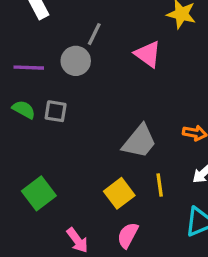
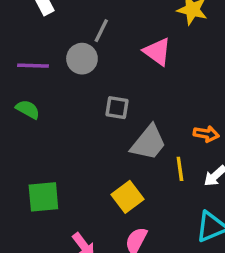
gray square: (56, 111) -> (117, 108), moved
yellow line: (160, 185) -> (180, 169), moved
green square: (39, 193) -> (43, 197), turned 32

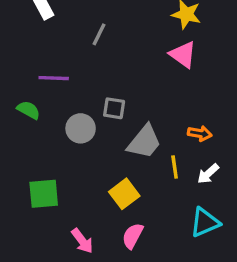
pink triangle: (157, 52) -> (183, 55), moved
gray circle: (82, 59) -> (81, 128), moved
purple line: (33, 66) -> (54, 78), moved

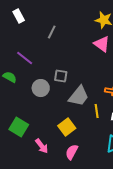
purple line: (54, 78) -> (25, 58), turned 36
green square: (44, 194) -> (19, 127), turned 36
pink arrow: (82, 241) -> (42, 146), moved

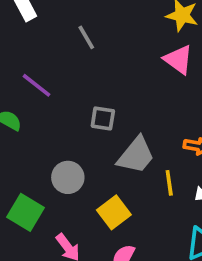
gray line: (52, 32) -> (86, 37), turned -56
gray circle: (41, 88) -> (68, 177), moved

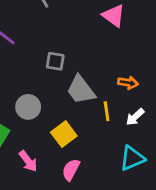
gray trapezoid: (136, 155) -> (81, 90), turned 104

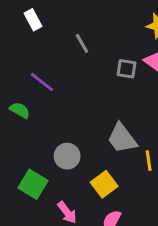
gray square: (55, 61) -> (126, 69), moved

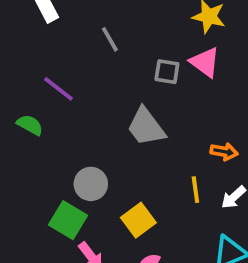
gray trapezoid: (122, 138) -> (146, 127), moved
green square: (33, 184) -> (68, 220), moved

